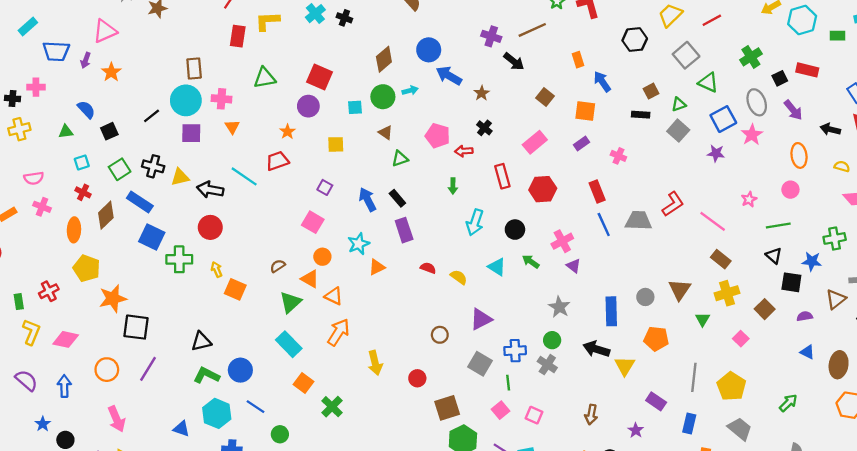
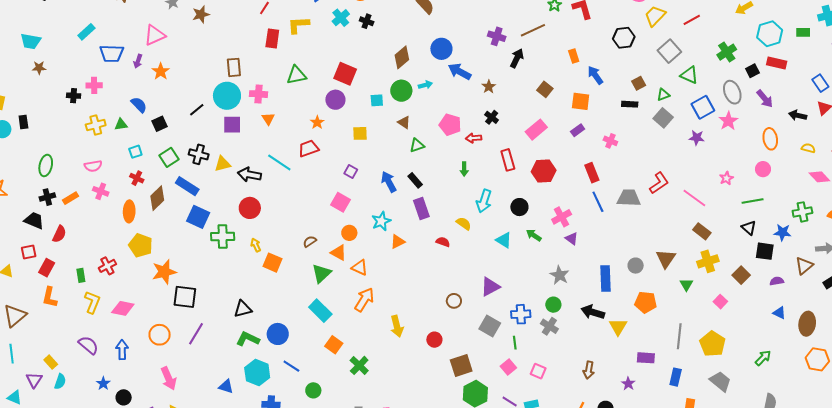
cyan hexagon: (802, 20) -> (770, 34), moved
black arrow: (514, 61) -> (517, 58), turned -102
yellow cross: (19, 129) -> (96, 125), moved
yellow semicircle: (459, 277) -> (464, 223), moved
purple rectangle: (656, 401) -> (646, 358), turned -30

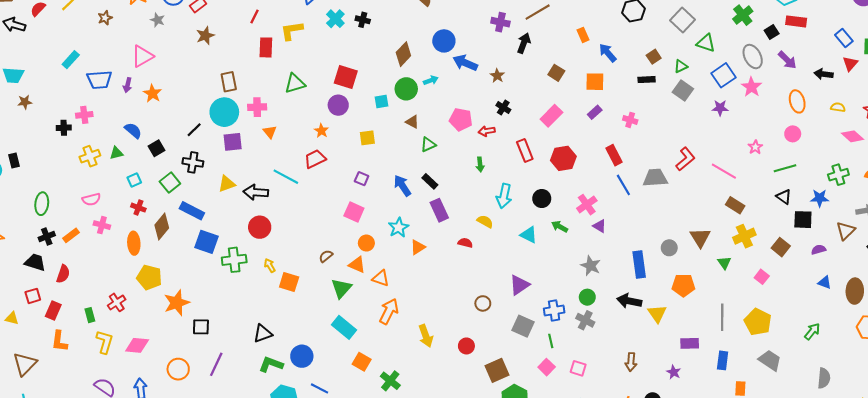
brown star: (201, 14) -> (205, 36), moved
black cross: (199, 154) -> (193, 162), moved
black square: (185, 297) -> (201, 327), size x0.7

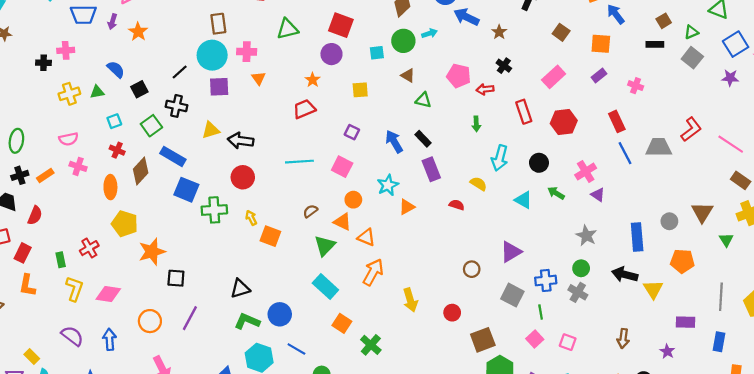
green triangle: (428, 144) -> (423, 100), turned 35
cyan line: (286, 177) -> (299, 162), moved, turned -35

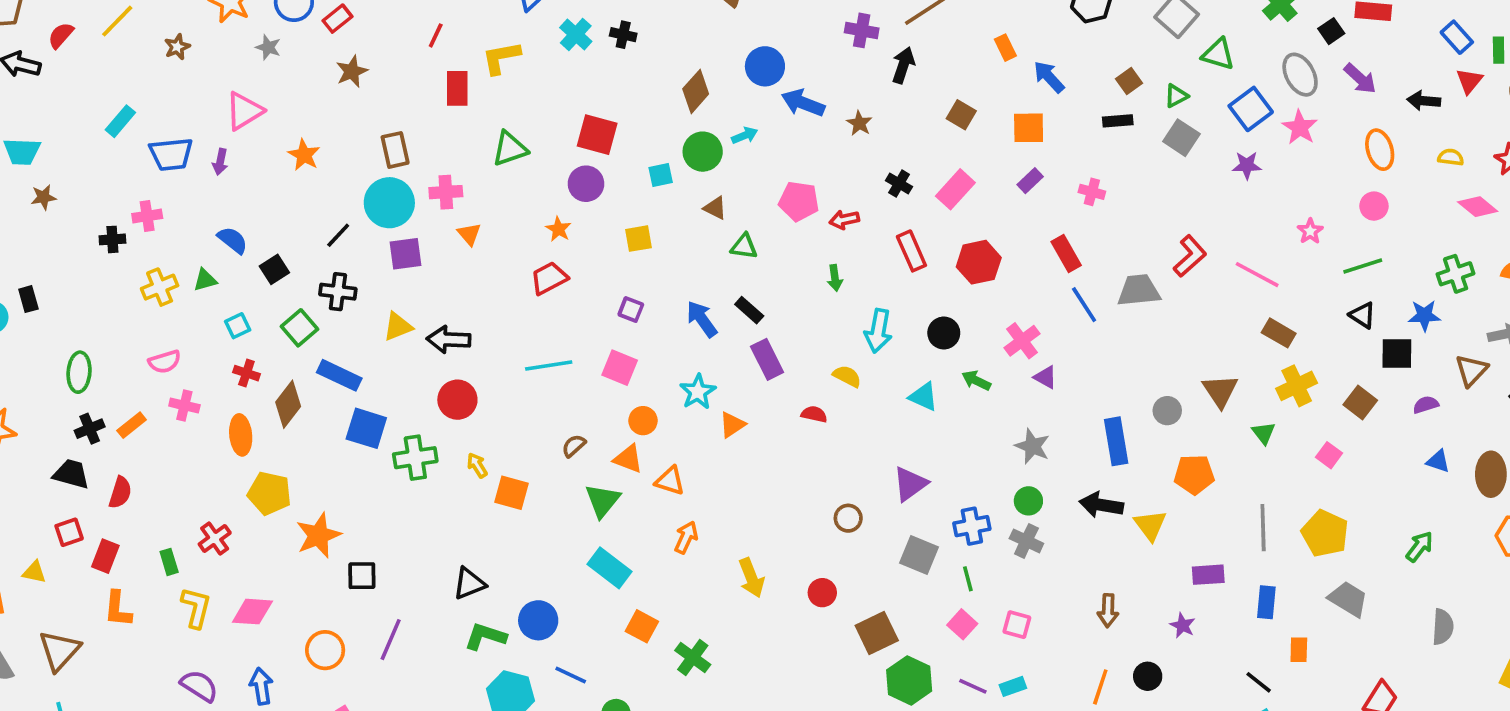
orange star: (138, 32) -> (304, 155), moved
black cross: (504, 66) -> (899, 184), moved
orange arrow: (373, 272) -> (686, 537), size x0.7

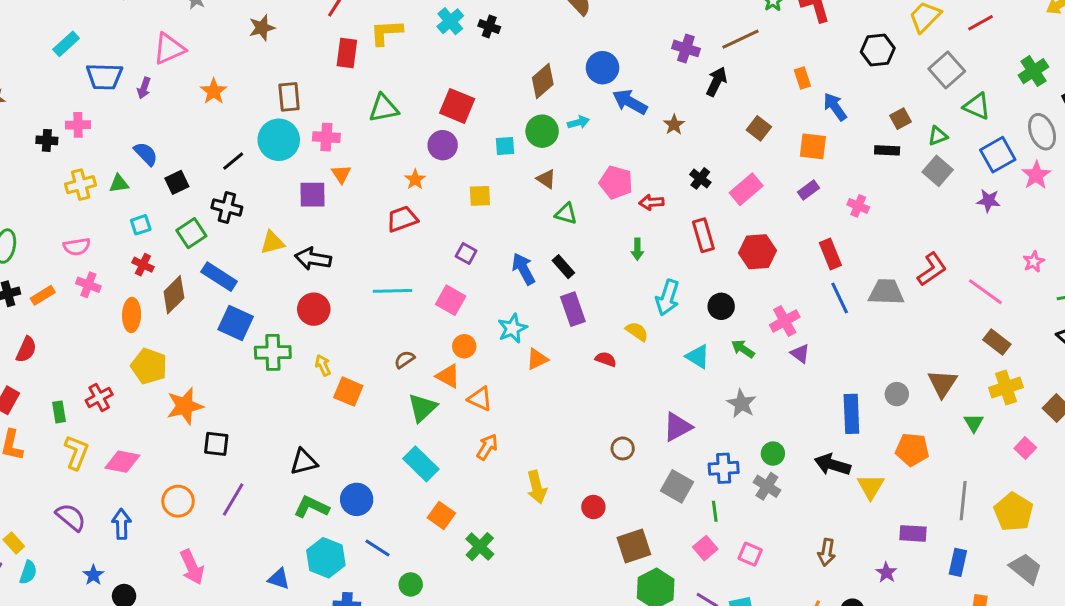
purple square: (405, 254) -> (312, 195), moved
gray star: (1032, 446) -> (742, 404), moved

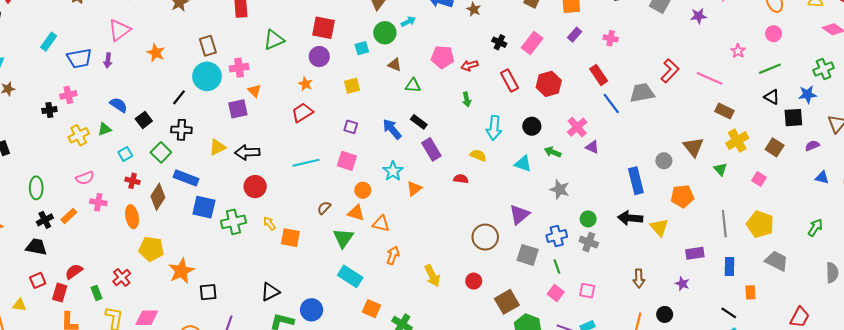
red semicircle: (26, 350) -> (74, 271), moved, turned -138
brown circle: (623, 448) -> (485, 237), size x1.6

